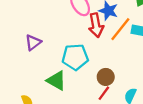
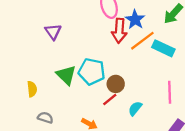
purple triangle: (33, 42) -> (53, 32), turned -42
cyan pentagon: (75, 57) -> (92, 72), moved

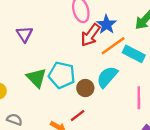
red arrow: (119, 31) -> (90, 35), turned 30
red line: (110, 99) -> (78, 116), moved
cyan semicircle: (135, 109) -> (107, 77), moved, size x1.5

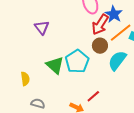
cyan pentagon: (62, 75) -> (77, 61), turned 30
brown circle: (85, 88) -> (100, 46), moved

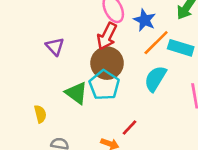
red arrow: (100, 25) -> (107, 36), moved
brown circle: (100, 46) -> (107, 63), moved, size x1.6

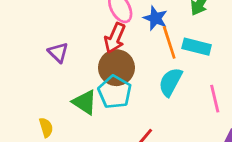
orange line: (156, 43) -> (169, 42), turned -60

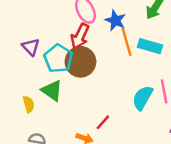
cyan semicircle: (170, 82) -> (143, 98), moved
cyan pentagon: (115, 92) -> (58, 58), moved
yellow semicircle: (46, 127) -> (29, 104), moved

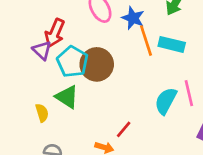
red arrow: (80, 36) -> (55, 33), moved

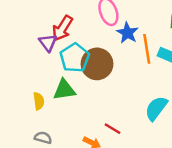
blue star: (133, 18) -> (127, 33), moved
green triangle: (67, 97) -> (64, 90), turned -50
red line: (124, 129) -> (113, 129), turned 72

